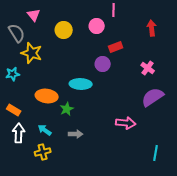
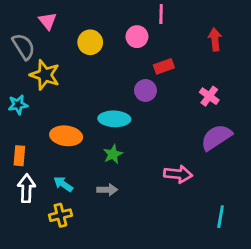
green star: (67, 109) -> (113, 154), moved
orange rectangle: (14, 110) -> (19, 156), turned 64

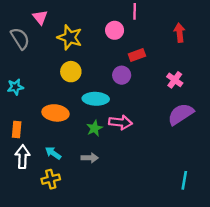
yellow circle: (90, 42) -> (71, 72), moved
yellow star: (45, 75) -> (70, 37), moved
pink arrow: (178, 174) -> (120, 122), moved

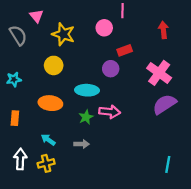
yellow circle: (71, 72) -> (54, 65), moved
pink cross: (175, 80) -> (159, 73), size x1.6
white arrow: (22, 157) -> (20, 159), moved

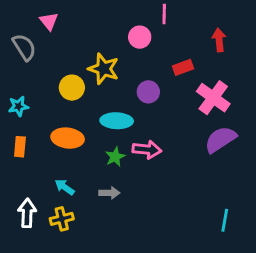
yellow star: (63, 34) -> (104, 69), moved
red rectangle: (125, 50) -> (183, 67), moved
orange rectangle: (15, 118) -> (20, 147), moved

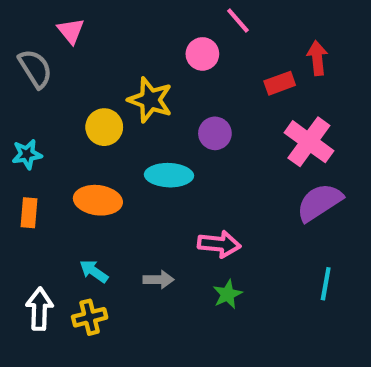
pink line: (164, 14) -> (238, 21), turned -42
red rectangle: (183, 67) -> (280, 83), moved
pink arrow: (147, 150) -> (219, 244), moved
green star: (115, 157) -> (227, 294), moved
cyan line: (225, 220) -> (326, 284), moved

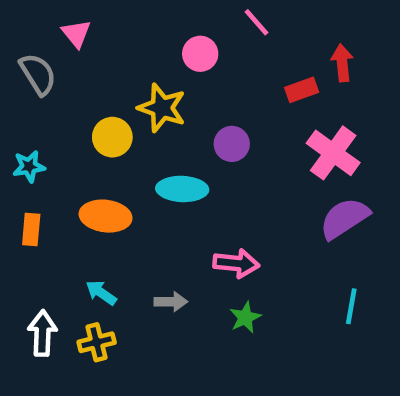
pink circle: (202, 54) -> (200, 54), moved

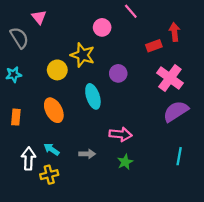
cyan star: (29, 166) -> (14, 75), moved
cyan ellipse: (182, 189) -> (93, 96), turned 70
orange ellipse: (106, 216) -> (54, 110), turned 55
white arrow: (42, 333) -> (29, 158), moved

